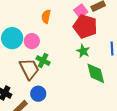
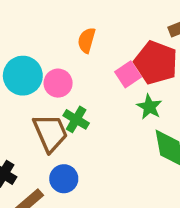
pink square: (81, 11) -> (128, 74), moved

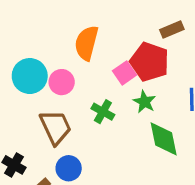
orange semicircle: (87, 40) -> (87, 43), size x1.5
green cross: (76, 119) -> (103, 112), moved

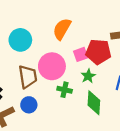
red pentagon: (149, 62) -> (98, 52), turned -30
pink circle: (62, 82) -> (52, 66), moved, size x1.6
green cross: (103, 112) -> (65, 90), moved, turned -32

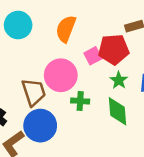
cyan circle: (20, 40) -> (18, 25), moved
green star: (88, 76) -> (119, 80), moved
blue circle: (29, 105) -> (40, 126), size x1.6

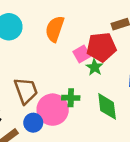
pink circle: (61, 75) -> (53, 110), moved
green star: (119, 80) -> (95, 67), moved
blue circle: (40, 126) -> (33, 123), size x0.6

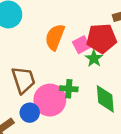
orange semicircle: (55, 29) -> (55, 37), moved

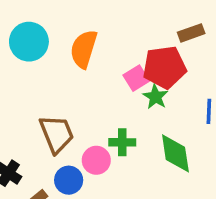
orange semicircle: (55, 37) -> (84, 49), moved
pink circle: (50, 100) -> (96, 160), size x0.6

